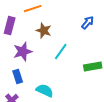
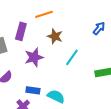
blue rectangle: (18, 77) -> (33, 90), moved, turned -64

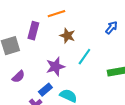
purple star: (34, 57) -> (55, 67), moved
blue rectangle: (33, 90) -> (45, 90), turned -48

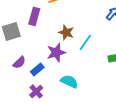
brown star: (67, 36) -> (66, 32), moved
blue rectangle: (45, 90) -> (37, 69), moved

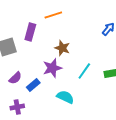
cyan line: (85, 42) -> (84, 71), moved
purple cross: (36, 91) -> (17, 107), moved, turned 32

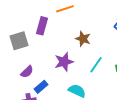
brown star: (62, 48) -> (83, 39), moved
blue rectangle: (33, 85) -> (41, 87), moved

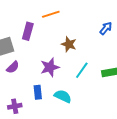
purple semicircle: (27, 72) -> (13, 67), moved
blue rectangle: (41, 87) -> (38, 92), moved, turned -56

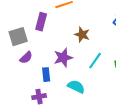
blue rectangle: (38, 92) -> (46, 75), moved
purple cross: (15, 106) -> (39, 97), moved

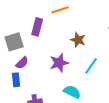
blue rectangle: (46, 75) -> (16, 80), moved

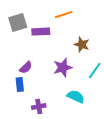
purple rectangle: (37, 27) -> (41, 32), turned 72
gray square: (14, 42) -> (18, 23), moved

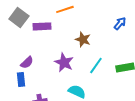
gray square: (18, 23) -> (19, 17), turned -36
purple star: (63, 68) -> (64, 62), turned -30

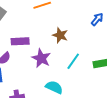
purple rectangle: (42, 26) -> (20, 41), moved

